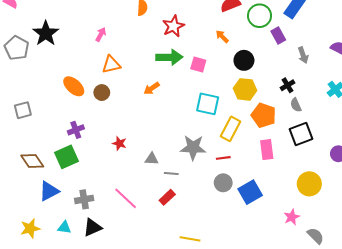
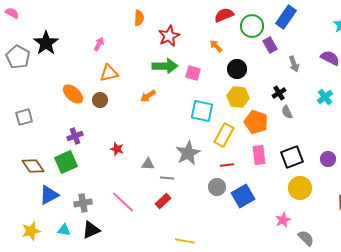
black square: (301, 134) -> (292, 157), moved
gray star: (193, 148) -> (188, 153), turned -30
red line: (223, 158) -> (227, 165), moved

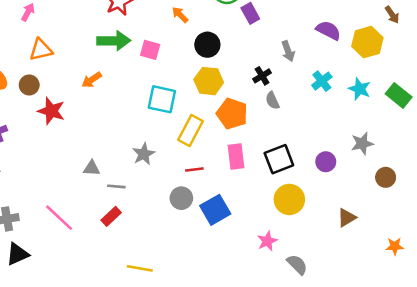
gray arrow: (294, 64) -> (288, 51), moved
red star: (117, 149) -> (51, 111), moved, size x1.5
gray star: (188, 153) -> (144, 154), size x0.7

